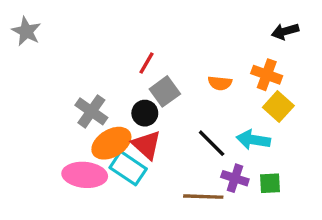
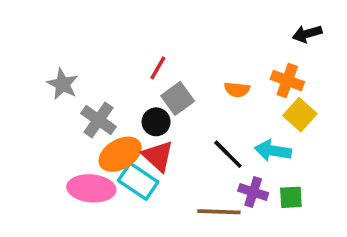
gray star: (26, 31) -> (63, 84), moved

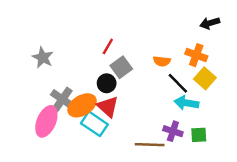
gray cross: (99, 120) -> (62, 99), moved
black line: (228, 154) -> (178, 83), moved
pink ellipse: (91, 188) -> (46, 121), moved, turned -72

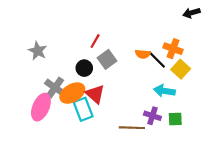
black arrow: (210, 23) -> (191, 13), moved
black circle: (107, 83) -> (84, 68), moved
black line: (178, 83) -> (157, 59), moved
cyan rectangle: (94, 124) -> (83, 109), turned 35

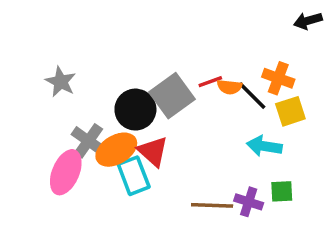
red line: (95, 41) -> (210, 82), moved, turned 40
gray square: (107, 59) -> (172, 96), size x1.4
black circle: (84, 68) -> (135, 110), size x1.5
yellow square: (181, 69) -> (290, 111), turned 30
purple cross: (152, 116) -> (249, 202), moved

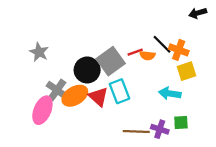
black line: (252, 96) -> (162, 44), moved
cyan rectangle: (134, 176) -> (120, 91), moved

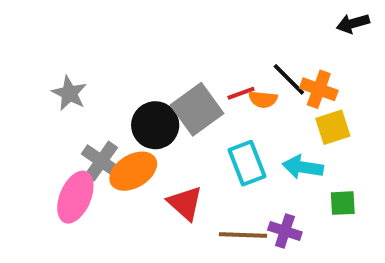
cyan rectangle: (120, 91) -> (247, 163), moved
red triangle: (98, 97) -> (185, 203), moved
green square: (181, 122) -> (343, 203), moved

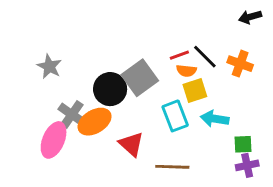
orange cross: (319, 89) -> (240, 64), moved
red line: (241, 93) -> (179, 55), moved
yellow square: (333, 127) -> (195, 90), moved
purple cross: (285, 231) -> (247, 165), moved, turned -30

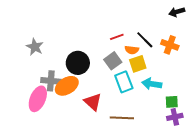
red line: (179, 55) -> (117, 37), moved
gray square: (140, 78) -> (113, 61), moved, size x0.7
gray cross: (72, 115) -> (51, 81), turned -30

